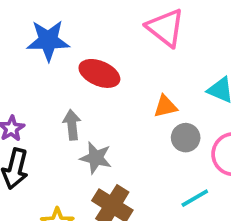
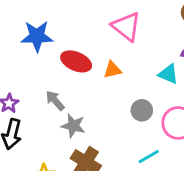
orange triangle: (165, 106) -> (112, 70), moved
gray arrow: (72, 125) -> (55, 101), turned -35

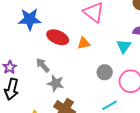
cyan triangle: (168, 74) -> (124, 46), turned 42

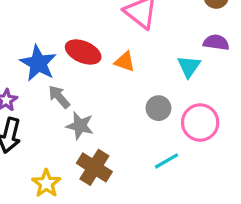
blue star: (30, 19) -> (38, 63), moved, turned 30
orange triangle: (84, 43) -> (125, 62), turned 32

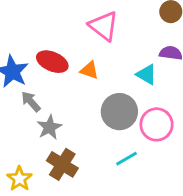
cyan triangle: (189, 66) -> (147, 74), turned -35
gray circle: (158, 108) -> (119, 112), size x1.6
gray star: (80, 126) -> (49, 127), turned 30

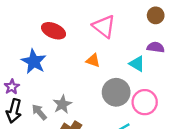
red ellipse: (52, 62) -> (54, 31), moved
gray arrow: (31, 102) -> (39, 112), moved

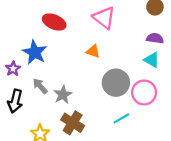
cyan triangle: (137, 64) -> (152, 60), moved
purple star: (12, 87) -> (13, 69), moved
gray arrow: (39, 112) -> (40, 86), moved

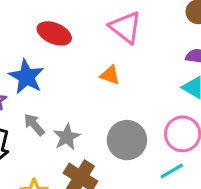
gray circle: (116, 83) -> (127, 140), moved
cyan line: (121, 118) -> (172, 171), moved

